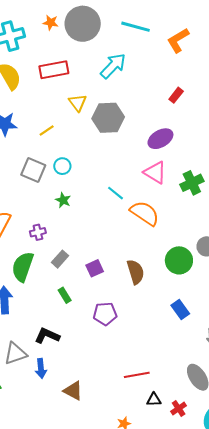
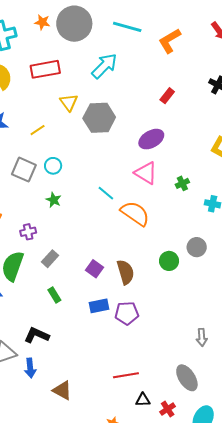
green cross: (192, 183) -> (182, 183), size x0.6
green circle: (179, 260) -> (169, 261), size x0.7
purple square: (95, 268) -> (95, 269), moved, turned -30
blue rectangle: (180, 310) -> (99, 306), moved, turned -66
purple pentagon: (105, 314) -> (127, 313), moved

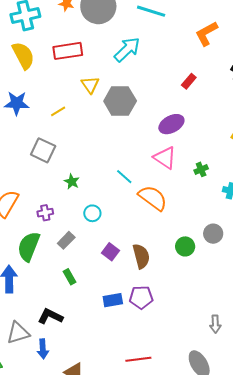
orange L-shape: (170, 41) -> (207, 34), moved
cyan circle: (53, 166) -> (92, 213), moved
blue rectangle: (99, 306) -> (113, 300), moved

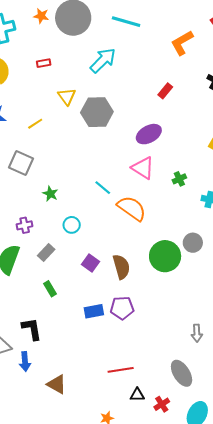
red rectangle: (68, 51) -> (44, 63), size x0.5
green circle: (185, 246) -> (165, 256), size x1.6
black L-shape: (50, 316) -> (32, 329), turned 55

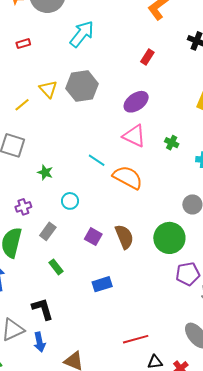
yellow triangle: (67, 96) -> (48, 89), moved
green cross: (179, 179) -> (172, 143), turned -32
green circle: (165, 256) -> (169, 238), moved
purple pentagon: (122, 308) -> (188, 274), moved

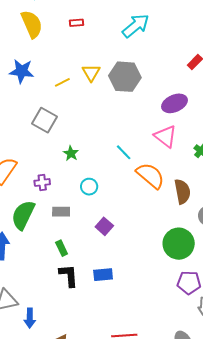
gray rectangle: (48, 231) -> (61, 212), turned 42
brown semicircle: (124, 237) -> (182, 192), moved
black L-shape: (43, 309) -> (69, 275), moved

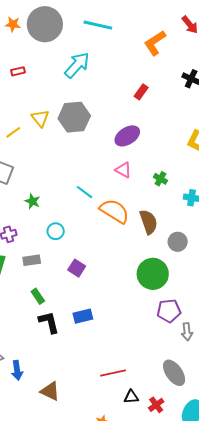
pink triangle: (165, 136) -> (123, 170), size x0.7

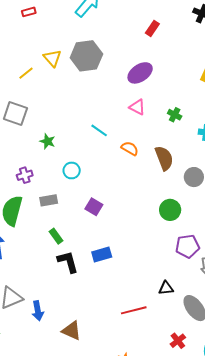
orange semicircle: (115, 211) -> (130, 148), size x0.6
green circle: (153, 274) -> (170, 210), size x0.7
black triangle: (131, 397) -> (166, 288), moved

